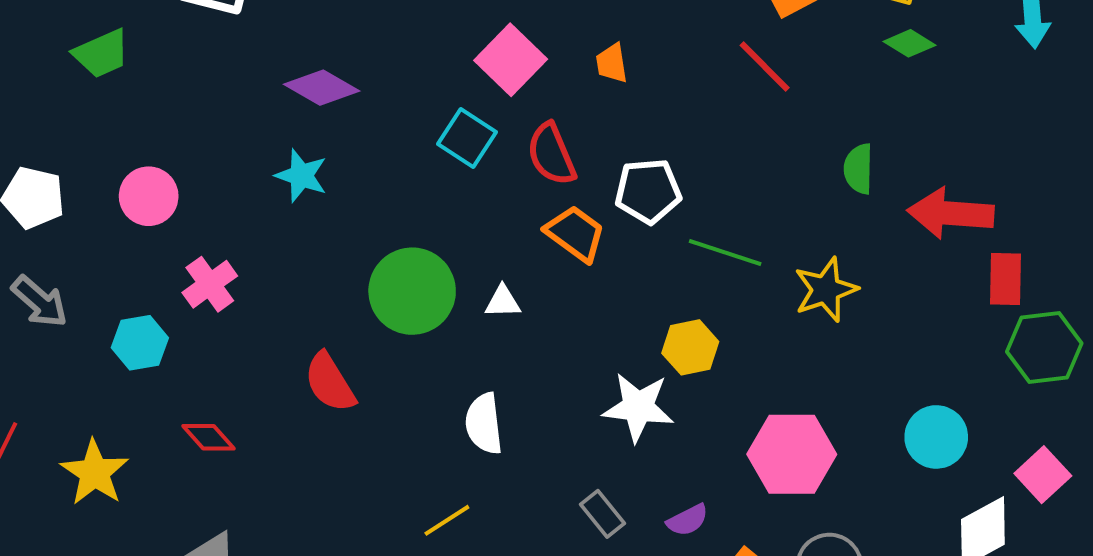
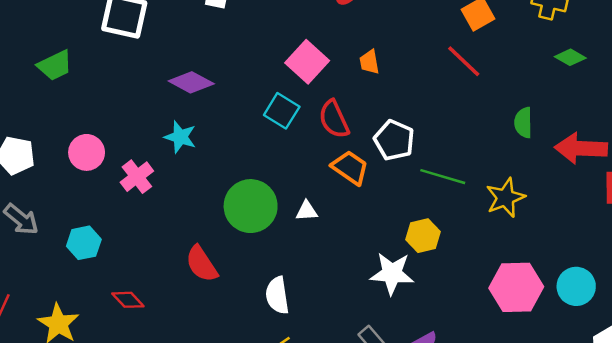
green diamond: (909, 43) -> (570, 57), moved
white pentagon: (648, 191) -> (394, 140), turned 30
pink cross: (210, 284) -> (137, 177), moved
white semicircle: (484, 424) -> (277, 295), moved
pink hexagon: (792, 454) -> (516, 287), moved

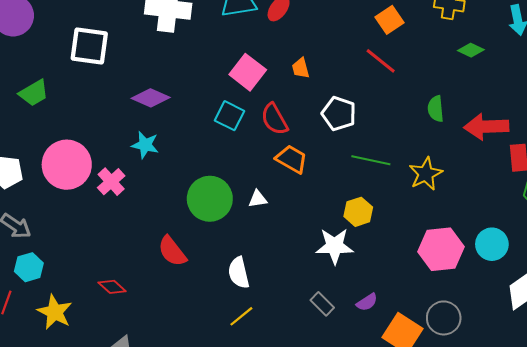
white pentagon: (394, 140) -> (339, 114), moved
pink circle: (87, 152) -> (67, 165), size x1.6
cyan hexagon: (84, 243) -> (29, 267), moved

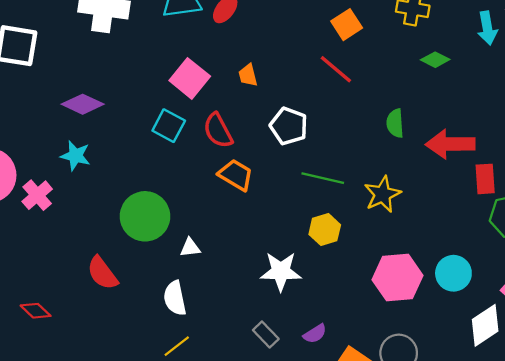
white triangle: (258, 199) -> (190, 248), moved
yellow hexagon: (358, 212) -> (325, 230), moved

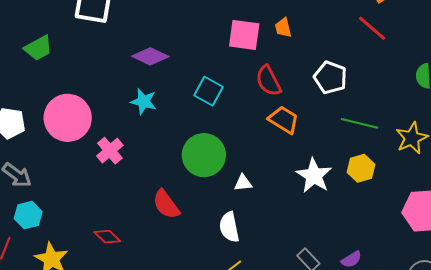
orange trapezoid: (248, 75) -> (283, 28), moved
pink square: (190, 78) -> (244, 35), turned -32
cyan square: (169, 126) -> (209, 91), moved
pink cross: (37, 195) -> (110, 151), moved
white star: (281, 271) -> (314, 176), moved, turned 30

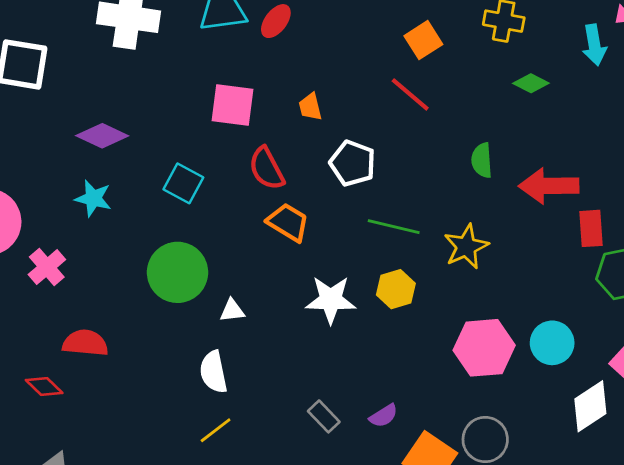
orange trapezoid: (283, 28) -> (310, 107), moved
white star: (314, 176) -> (331, 300), turned -30
red semicircle: (166, 204) -> (85, 343), moved, turned 132

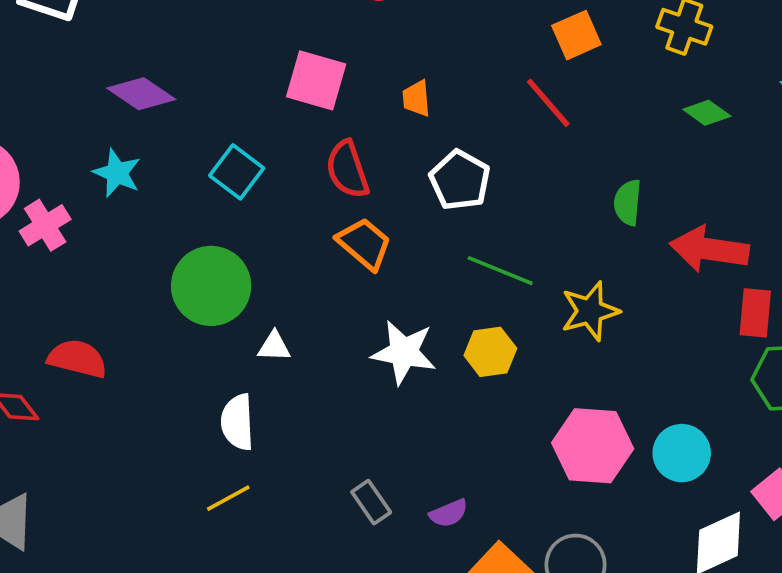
pink cross: (47, 267) -> (45, 225), moved

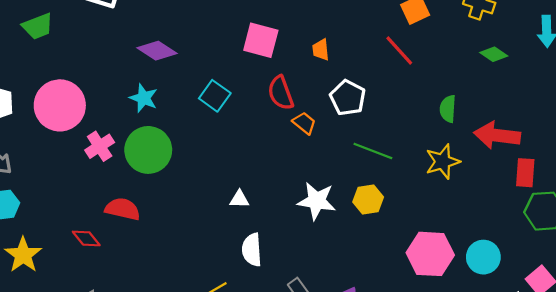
pink cross: (45, 225) -> (100, 146), moved
orange trapezoid: (364, 244) -> (304, 123), moved, size x0.7
green circle: (211, 286) -> (148, 150), moved
yellow star: (590, 311) -> (443, 162), moved
white semicircle: (237, 422) -> (252, 250), moved

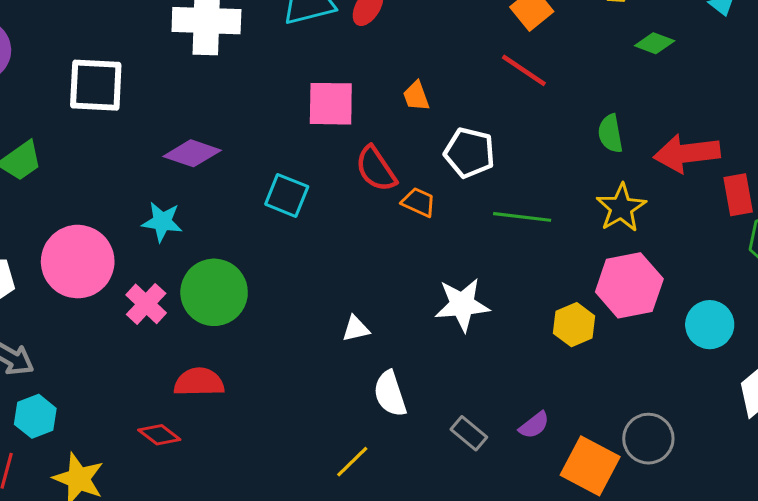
cyan star: (144, 98) -> (162, 222), moved
yellow hexagon: (368, 199) -> (574, 325), moved
pink hexagon: (430, 254) -> (629, 285), moved

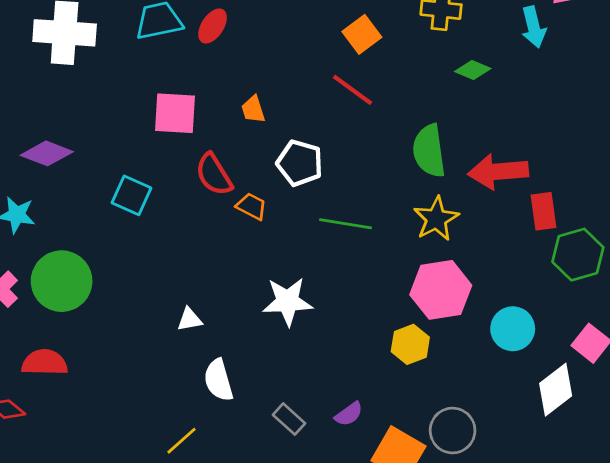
green semicircle: (610, 134) -> (429, 151), size x1.5
yellow hexagon: (574, 325) -> (410, 344), moved

